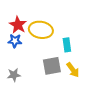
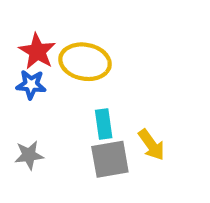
cyan rectangle: (67, 45) -> (104, 124), moved
gray square: (52, 66) -> (110, 159), moved

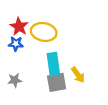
cyan rectangle: (104, 124) -> (53, 64), size x1.5

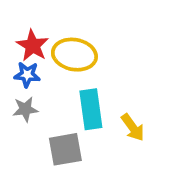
gray star: (15, 80) -> (25, 109), moved
gray square: (57, 82) -> (65, 149), moved

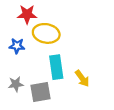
red star: (33, 45) -> (27, 14), moved, turned -30
gray star: (25, 109) -> (16, 84), moved

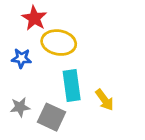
red star: (27, 14) -> (34, 18), turned 30
gray square: (41, 92) -> (52, 117), turned 35

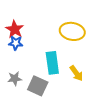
red star: (34, 18) -> (15, 29), moved
yellow ellipse: (59, 43) -> (72, 31), moved

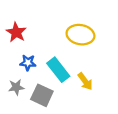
blue star: (16, 43) -> (28, 63), moved
cyan rectangle: (52, 63) -> (58, 70), turned -30

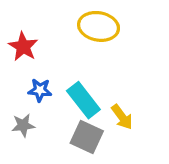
yellow ellipse: (80, 35) -> (99, 26), moved
gray square: (42, 95) -> (87, 137), moved

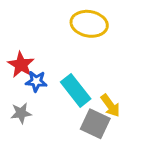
red star: (23, 47) -> (21, 65), moved
gray square: (87, 137) -> (95, 124), moved

